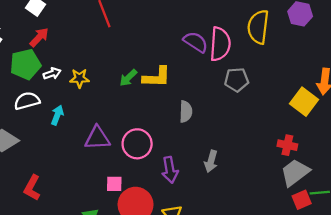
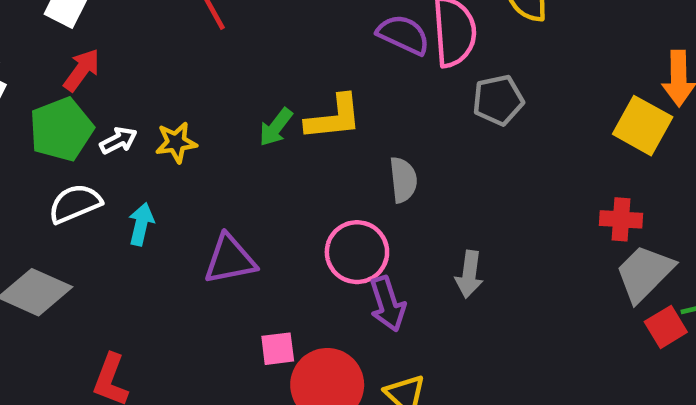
pink circle: (137, 144) -> (357, 252), moved

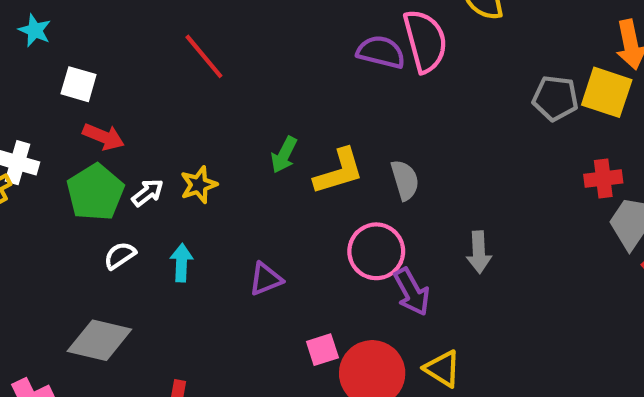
red arrow: (82, 70) -> (103, 137), turned 87
gray pentagon: (498, 100) -> (555, 98), moved, turned 30
yellow L-shape: (334, 118) -> (339, 171), moved
white semicircle: (75, 204) -> (120, 256), size x0.7
purple triangle: (230, 259) -> (266, 279), size x0.7

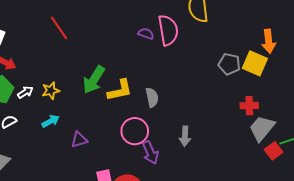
purple semicircle: (381, 52) -> (146, 34), size x0.7
green arrow: (284, 155) -> (94, 80), size x1.6
cyan arrow: (181, 263) -> (51, 121), moved, turned 54

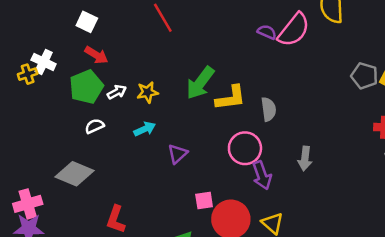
pink semicircle: (168, 30) -> (294, 30), turned 44
purple triangle: (79, 140) -> (178, 154), turned -30

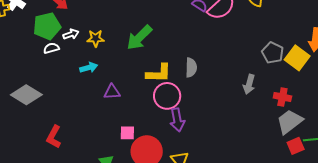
yellow L-shape: (231, 98) -> (159, 73), moved
white semicircle: (94, 126) -> (51, 48), moved
purple triangle: (178, 154) -> (112, 92), turned 30
gray arrow: (305, 159) -> (249, 84), moved

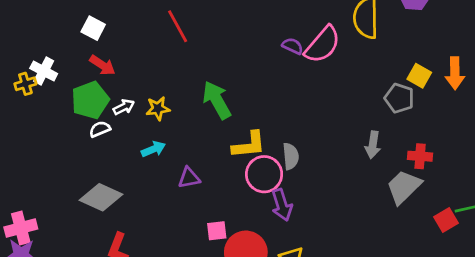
green arrow: (139, 38) -> (217, 100), turned 112
yellow square: (297, 58) -> (419, 76), moved, size x0.7
gray semicircle: (191, 68) -> (291, 156), moved
gray diamond: (26, 95) -> (101, 197), moved
gray trapezoid: (290, 122) -> (404, 187), moved

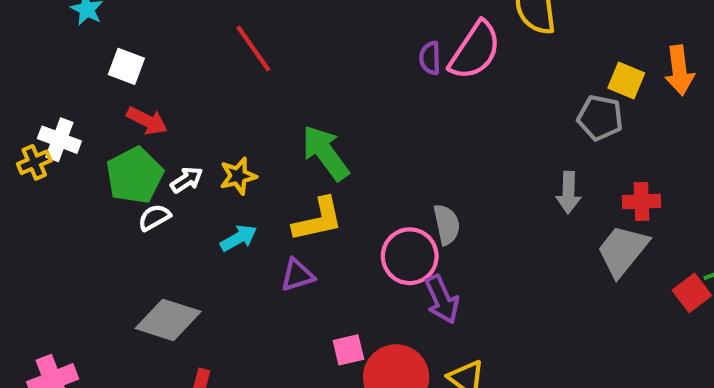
purple semicircle: (293, 46) -> (430, 58), turned -110
yellow L-shape: (249, 145) -> (318, 220), moved

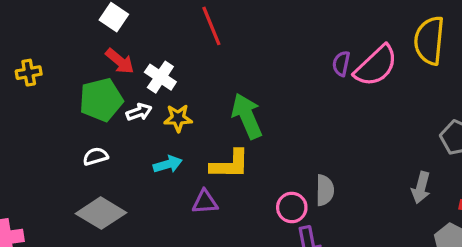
white cross: (59, 140) -> (160, 77), moved
white semicircle: (154, 217) -> (95, 156), moved
pink circle: (410, 256) -> (292, 207), size x0.7

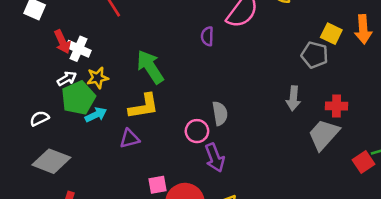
red arrow: (120, 61) -> (62, 42), moved, turned 35
purple semicircle: (341, 64) -> (207, 36), moved
green pentagon: (101, 100) -> (78, 98), moved

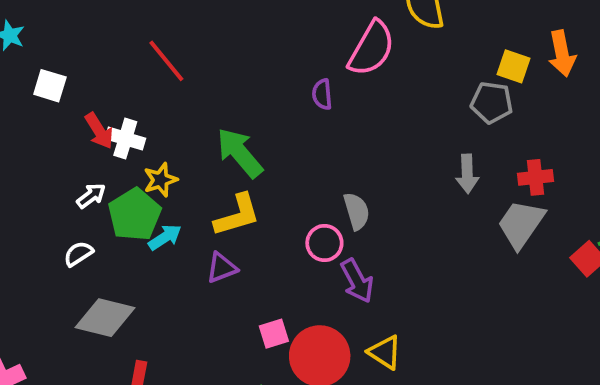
white arrow: (67, 78) -> (91, 196), moved

